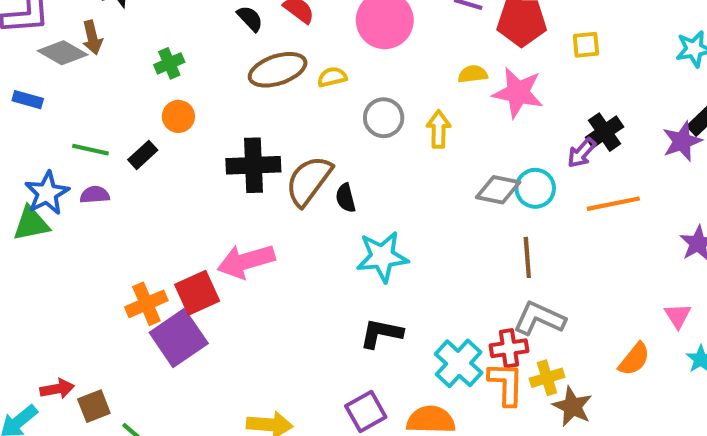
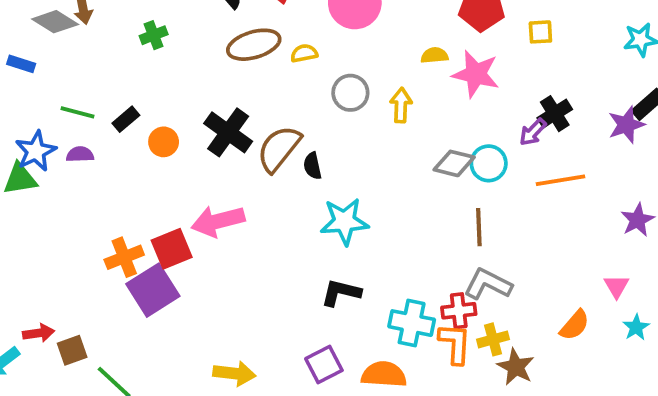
orange circle: (178, 116) -> (164, 142), moved
black cross: (253, 165) -> (228, 132), turned 36
cyan cross: (459, 363) -> (412, 323), turned -33

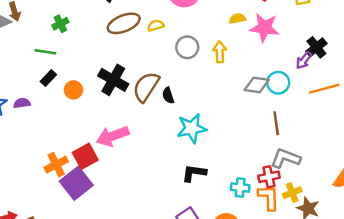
green line: (78, 112) -> (45, 52), moved
cyan cross: (412, 323) -> (240, 187), size x0.7

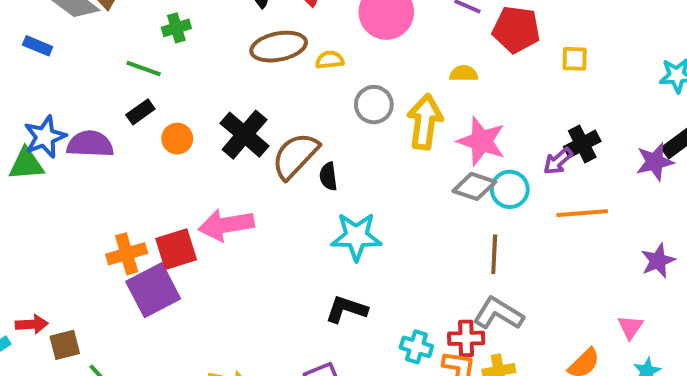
pink star: (265, 28) -> (481, 141), moved
yellow arrow: (220, 52) -> (425, 122), size x1.5
purple semicircle: (22, 103) -> (90, 144), size x1.6

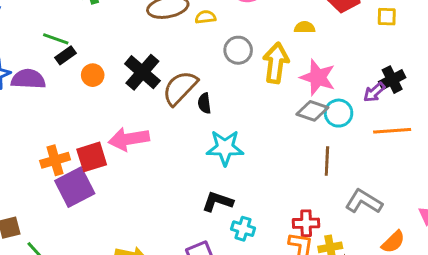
green line: (144, 68) -> (56, 39), moved
gray L-shape: (498, 314) -> (364, 202), moved
cyan cross: (416, 347) -> (243, 229), moved

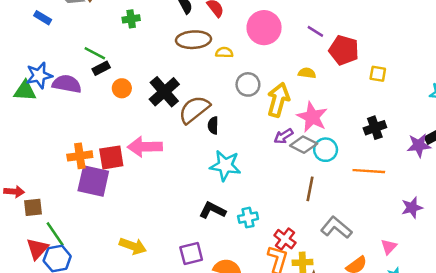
purple arrow: (374, 92) -> (283, 136), moved
purple square: (75, 187) -> (93, 181), turned 32
red cross: (306, 223) -> (285, 239), turned 30
cyan cross: (243, 229) -> (248, 218), moved, turned -36

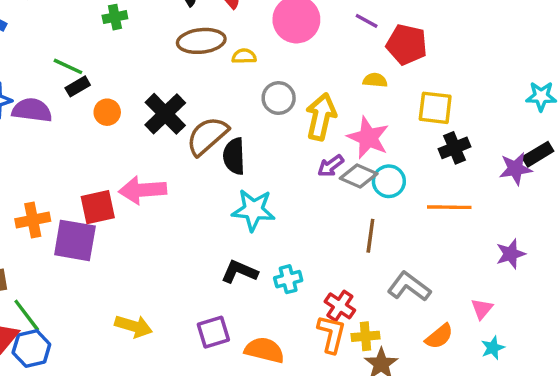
yellow semicircle: (307, 73) -> (375, 80), moved
yellow square: (378, 74) -> (435, 108), moved, size x1.5
black semicircle: (213, 125) -> (234, 156), size x1.5
orange cross: (80, 156) -> (33, 220), moved

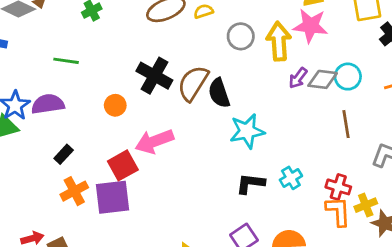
black rectangle: (78, 86) -> (64, 154), moved
orange circle: (107, 112) -> (115, 105), moved
pink star: (368, 138) -> (310, 26), moved

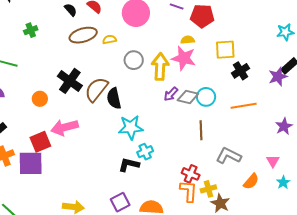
cyan cross: (291, 178) -> (145, 152), moved

